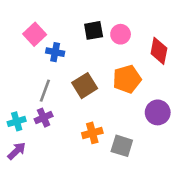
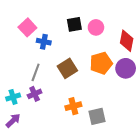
purple circle: (158, 112) -> (126, 68), moved
gray square: (122, 146) -> (97, 116), turned -30

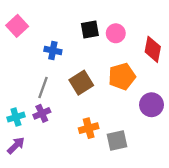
pink square: (27, 27) -> (17, 26), moved
purple circle: (126, 68) -> (151, 105), moved

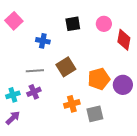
pink circle: (116, 33) -> (104, 24), moved
orange pentagon: (122, 76) -> (99, 79), moved
gray line: (43, 88) -> (35, 71), turned 66

